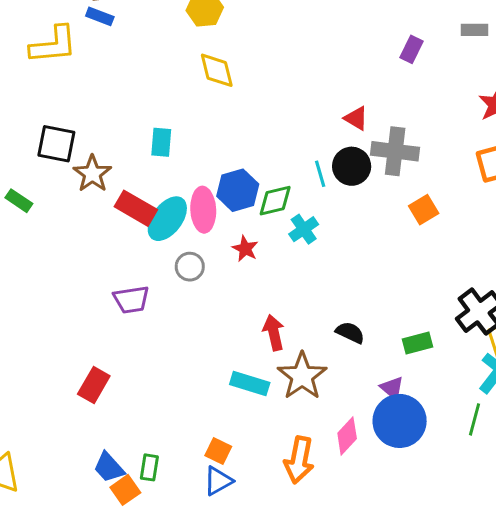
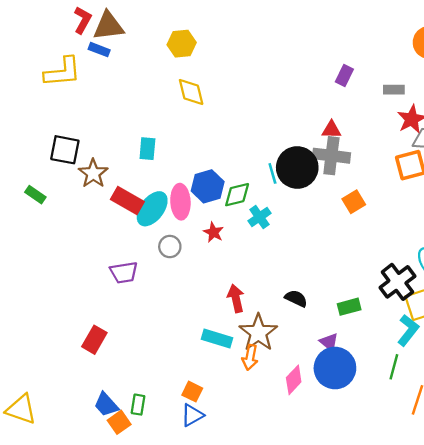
gray rectangle: (474, 30) -> (394, 90), moved
red triangle: (356, 118) -> (331, 130), moved, turned -30
black circle: (352, 166) -> (297, 167), size x1.4
orange arrow: (299, 460) -> (250, 357), moved, size x0.7

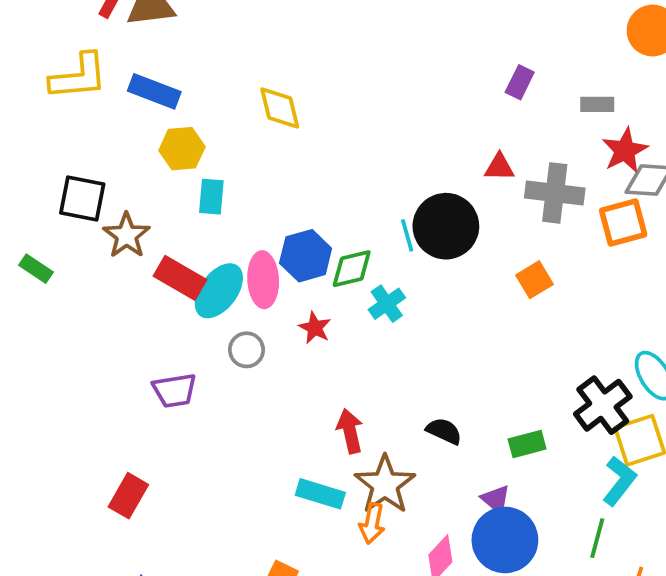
yellow hexagon: (182, 44) -> (182, 149), moved
blue rectangle: (99, 50) -> (154, 91), moved, size x1.5
gray cross: (331, 156) -> (555, 193), moved

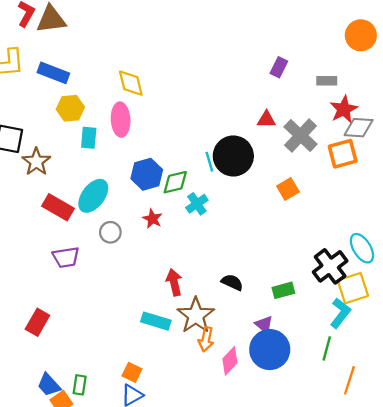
gray cross: (555, 193) -> (300, 135), turned 36
red rectangle: (180, 278) -> (58, 207), moved
pink ellipse: (263, 280) -> (121, 120), moved
orange arrow: (372, 523) -> (206, 339), moved

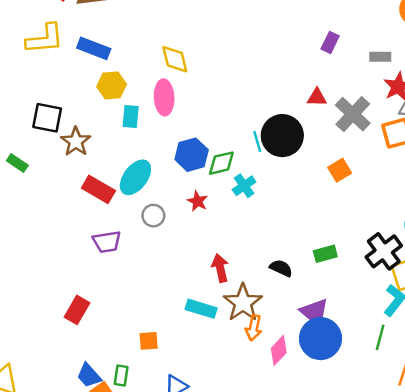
green rectangle: (283, 290) -> (325, 254), moved
purple triangle: (264, 324) -> (315, 312), size x1.5
orange square: (132, 372) -> (149, 341), moved, turned -30

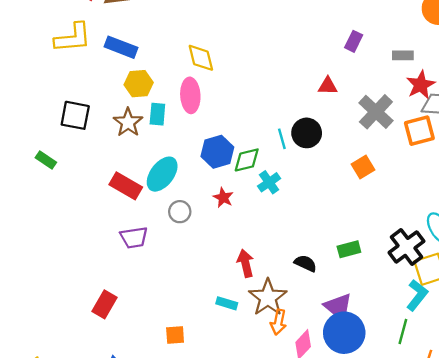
red triangle: (317, 97) -> (328, 86), moved
black circle: (282, 136) -> (307, 133), size x0.7
brown star: (76, 142) -> (128, 122), moved
cyan rectangle: (201, 309) -> (227, 303), size x0.7

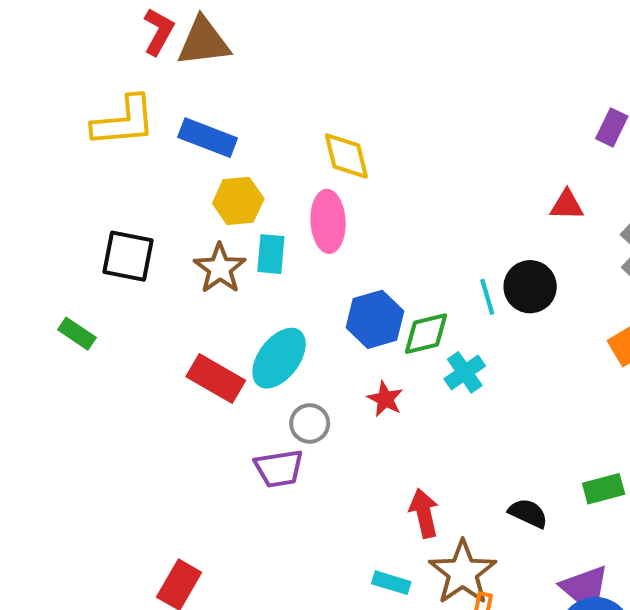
purple trapezoid: (134, 238) -> (279, 468), moved

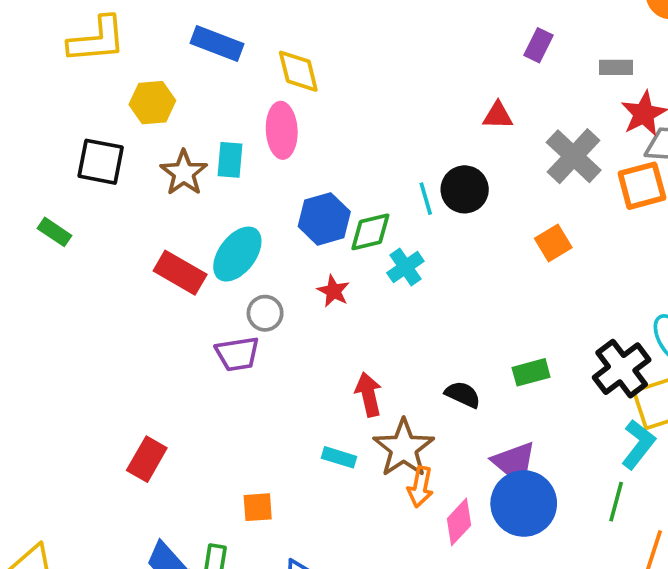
blue rectangle: (208, 138) -> (217, 43), moved
yellow hexagon: (238, 201) -> (152, 103), moved

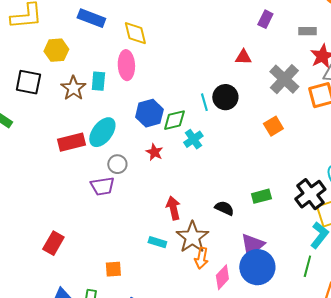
red rectangle: (180, 273) -> (71, 142), turned -44
purple triangle: (514, 463) -> (252, 245), turned 40

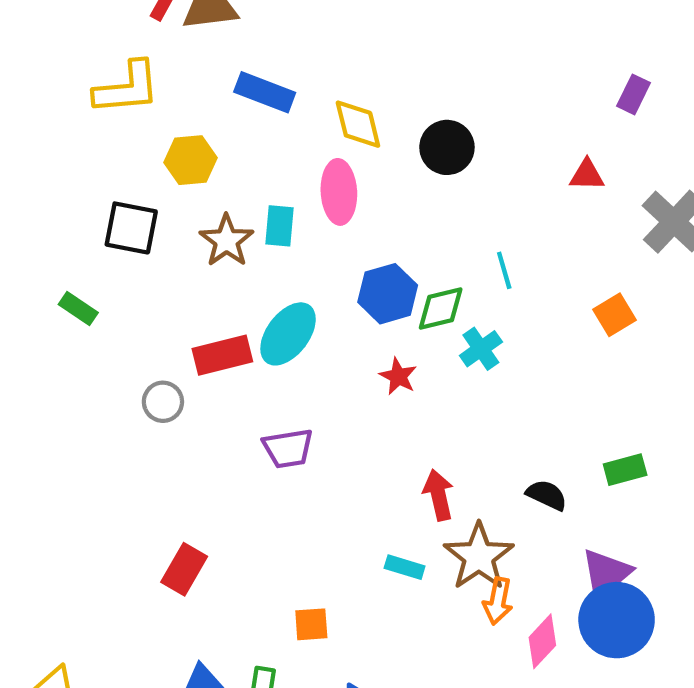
black circle: (225, 97) -> (447, 147), moved
orange square: (273, 126) -> (614, 315), moved
gray circle: (117, 164) -> (163, 402), moved

